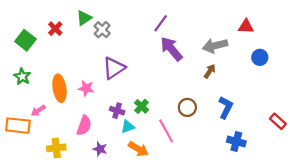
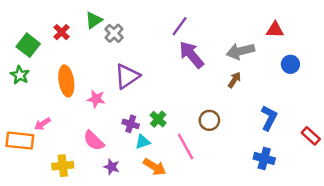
green star: (22, 77) -> (20, 75), moved
orange ellipse: (59, 88) -> (66, 81), moved
blue L-shape: (226, 107) -> (269, 118), moved
pink semicircle: (84, 126) -> (94, 141), turned 114

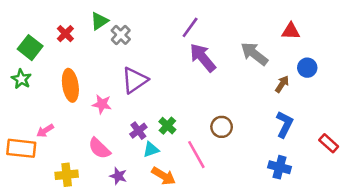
gray arrow: (240, 51) -> (254, 54), turned 52
brown arrow: (234, 80) -> (282, 84), moved
purple cross: (131, 124) -> (138, 131), turned 35

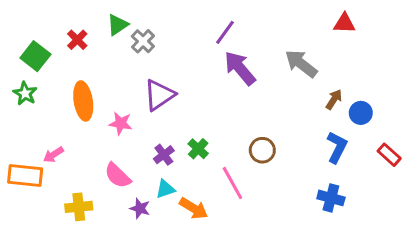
red triangle: (291, 31) -> (344, 23), moved
blue circle: (307, 68) -> (361, 113), moved
red rectangle: (329, 143) -> (389, 155), moved
cyan triangle: (151, 150) -> (165, 189), moved

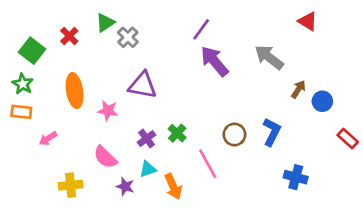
red triangle: (344, 23) -> (308, 21), turned 30
purple triangle: (159, 95) -> (143, 85), turned 44
blue L-shape: (337, 147) -> (272, 132), moved
orange rectangle: (25, 176) -> (21, 112), moved, size x0.7
orange arrow: (194, 208) -> (173, 186), turned 35

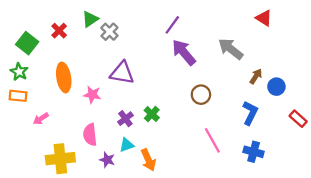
blue L-shape: (272, 132) -> (250, 113), moved
brown circle: (234, 135) -> (201, 95), moved
pink semicircle: (105, 157) -> (90, 135), turned 40
pink line: (208, 164) -> (212, 140), moved
yellow cross: (71, 185) -> (60, 159), size x1.4

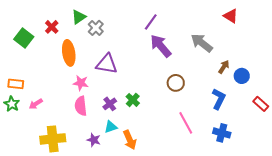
green star: (19, 72) -> (12, 104), moved
orange ellipse: (64, 77) -> (69, 53), moved
pink semicircle: (90, 135) -> (81, 106), moved

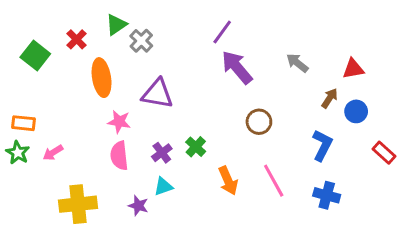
red triangle: (231, 16) -> (353, 69), moved, turned -42
gray arrow: (202, 43) -> (297, 63), size x0.7
orange arrow: (130, 140) -> (228, 181), moved

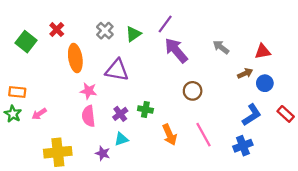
green triangle: (116, 25) -> (133, 34), moved
brown arrow: (330, 98) -> (245, 73), turned 32
blue L-shape: (322, 145) -> (252, 115), moved, turned 30
green cross: (196, 147) -> (145, 110), turned -32
blue cross: (327, 195) -> (243, 146), turned -36

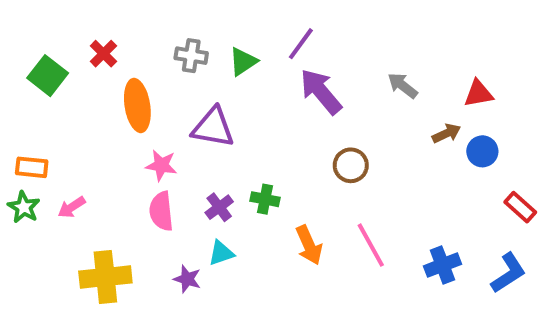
gray cross: (105, 31) -> (191, 56), turned -35
blue L-shape: (252, 115) -> (508, 273), moved

